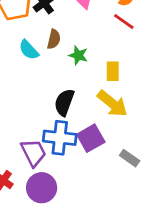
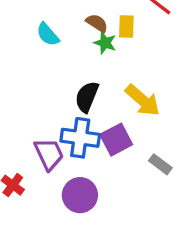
brown semicircle: (54, 39) -> (97, 23), moved, turned -72
yellow rectangle: (113, 71) -> (126, 26), moved
purple circle: (42, 188) -> (80, 195), moved

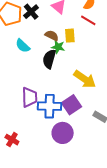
black semicircle: (87, 97) -> (49, 59), moved
purple trapezoid: (49, 154) -> (29, 97), moved, turned 30
purple circle: (80, 195) -> (63, 133), moved

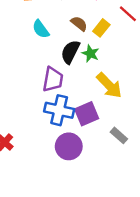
yellow rectangle: (70, 36) -> (101, 28), turned 32
green star: (58, 47) -> (90, 54), moved
purple trapezoid: (29, 97) -> (53, 79), moved

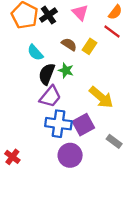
black semicircle: (70, 52) -> (47, 74), moved
green star: (90, 54) -> (66, 70), moved
purple trapezoid: (53, 79) -> (50, 97), turned 35

